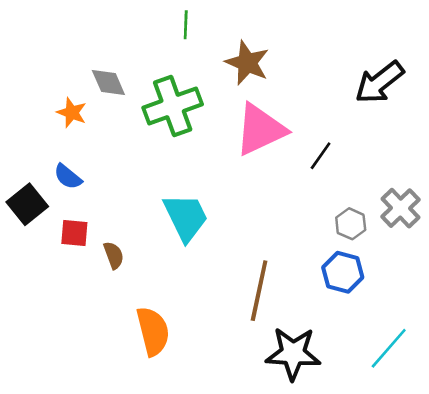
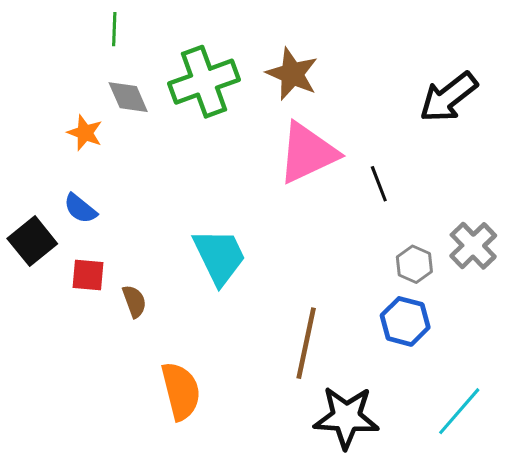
green line: (186, 25) -> (114, 29), moved
green cross: (173, 106) -> (204, 82), moved
black line: (321, 156) -> (379, 184), turned -56

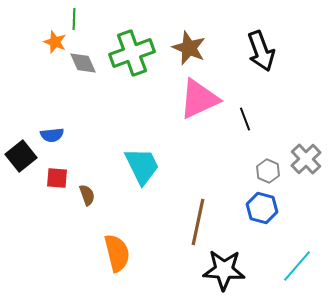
black arrow: (448, 97) -> (261, 51), moved, turned -72
orange star: (85, 133) -> (55, 42), moved
blue semicircle: (80, 209) -> (52, 135), turned -45

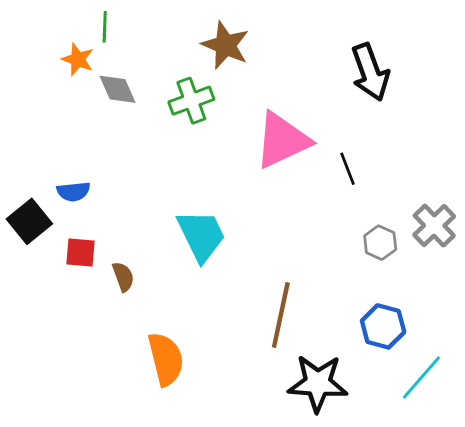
brown star: (189, 48) -> (225, 45), moved
green cross: (132, 53) -> (191, 101), moved, size x0.7
blue hexagon: (262, 208) -> (383, 326), moved

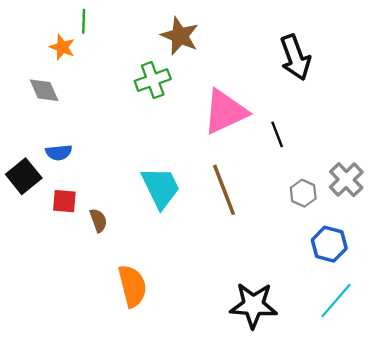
gray diamond: (117, 89) -> (44, 90), moved
brown line: (281, 315) -> (224, 190), moved, turned -33
blue hexagon: (383, 326) -> (329, 244), moved

